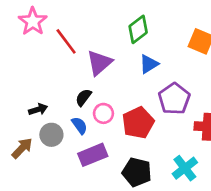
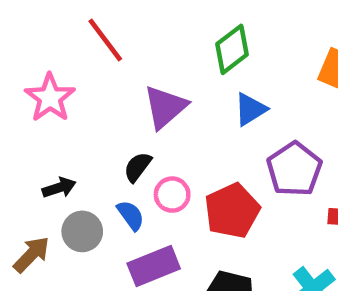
pink star: (33, 21) -> (50, 98), moved
red line: (66, 41) -> (105, 40), moved

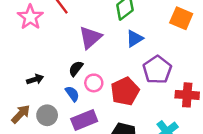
pink star: (50, 98) -> (30, 17), moved
gray circle: (82, 231) -> (47, 115), moved

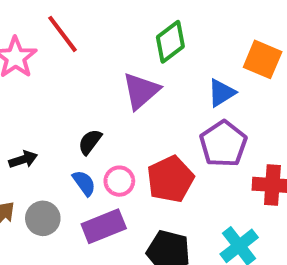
purple triangle: (90, 37) -> (141, 91), moved
blue triangle: (134, 39) -> (221, 93), moved
pink circle: (94, 83) -> (119, 181), moved

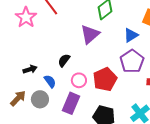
blue semicircle: (84, 183) -> (50, 81), moved
purple rectangle: (104, 226) -> (71, 103), turned -45

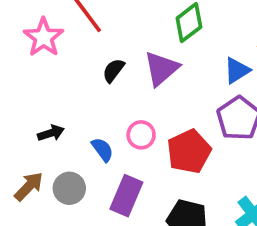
black semicircle: (64, 60) -> (113, 70), moved
pink circle: (79, 80) -> (141, 135), moved
blue semicircle: (50, 81) -> (102, 150), moved

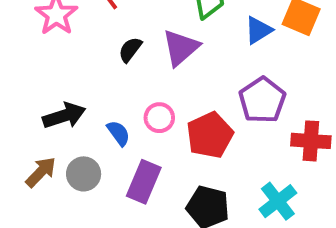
blue triangle: (237, 70) -> (258, 30), moved
black arrow: (51, 133) -> (64, 116), size x1.5

